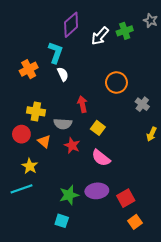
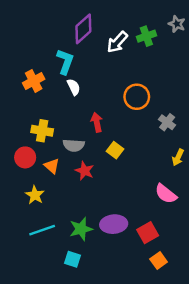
pink semicircle: (101, 158) -> (166, 194), moved
cyan line: (21, 189) -> (42, 230), moved

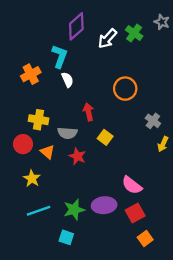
green cross: (146, 36) -> (134, 33), turned -35
gray cross: (167, 122) -> (153, 121), moved
pink semicircle: (166, 194) -> (132, 185), moved

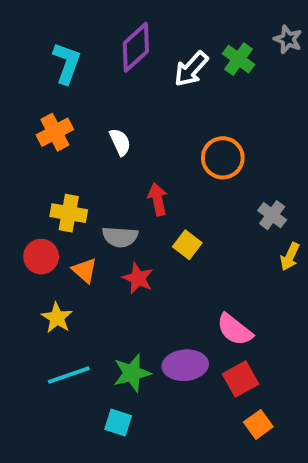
cyan L-shape: (60, 56) -> (67, 63), moved

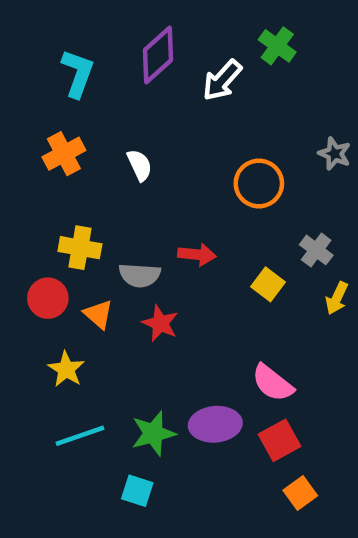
gray star: (288, 39) -> (335, 154), moved
green cross: (239, 59) -> (277, 46), moved
red arrow: (158, 199) -> (197, 255), moved, turned 108
yellow square: (187, 245) -> (268, 284), moved

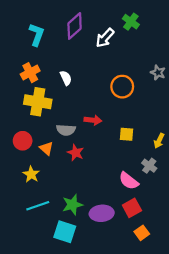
yellow cross: (80, 248) -> (38, 102), moved, size x1.4
gray cross: (316, 250) -> (149, 166), moved
yellow square: (268, 284) -> (127, 134), turned -32
purple ellipse: (215, 424) -> (102, 213), moved
cyan square: (137, 491) -> (65, 232), size x1.5

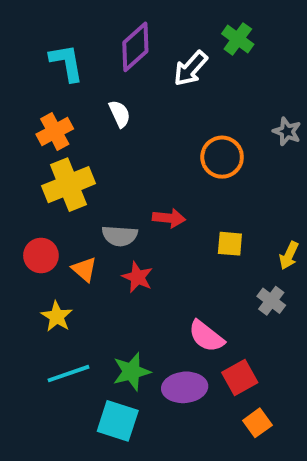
cyan L-shape: (37, 35) -> (67, 63), turned -30
white semicircle: (66, 78) -> (120, 114), moved
yellow cross: (38, 102) -> (69, 185), turned -32
pink semicircle: (129, 181) -> (206, 336), moved

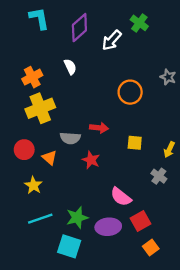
cyan L-shape: (67, 63) -> (39, 18), moved
red star: (137, 277) -> (91, 160), moved

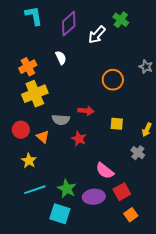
green star: (77, 218) -> (67, 189), turned -30

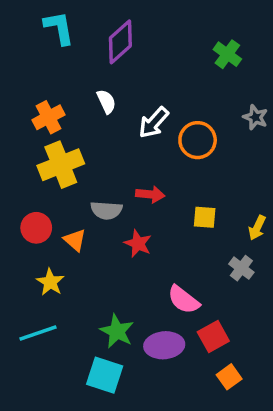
green cross: (121, 20) -> (227, 54), moved
white arrow: (97, 35) -> (154, 123), moved
cyan line: (35, 190) -> (38, 333), moved

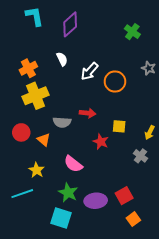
red star: (138, 244) -> (101, 142), moved
yellow star: (50, 282) -> (37, 170), moved
pink semicircle: (184, 300) -> (73, 164), moved

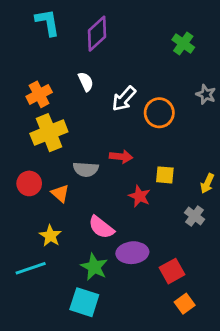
purple ellipse: (96, 201) -> (132, 253), moved

